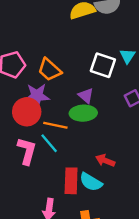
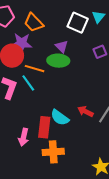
red arrow: (105, 161) -> (86, 111), moved
red rectangle: (71, 181) -> (44, 127), moved

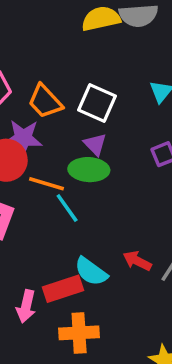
white square: (78, 23) -> (97, 103), moved
cyan line: (28, 83) -> (67, 208), moved
red rectangle: (44, 127) -> (63, 289), turned 65

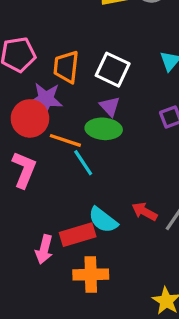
orange trapezoid: (45, 101) -> (66, 67), turned 48

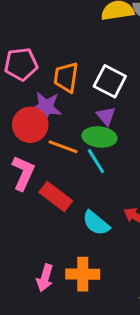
cyan line: (83, 163) -> (96, 161), moved
red rectangle: (78, 235) -> (56, 196), moved, turned 52
pink arrow: (44, 249) -> (45, 278), moved

